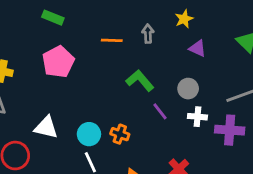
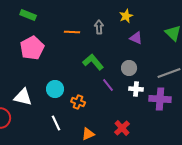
cyan circle: (89, 134) -> (55, 89), moved

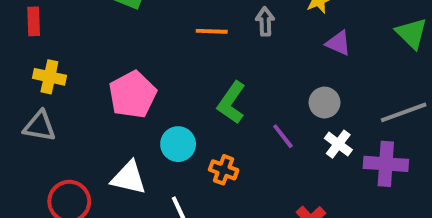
pink pentagon: (32, 48) -> (133, 95), moved
green L-shape: (93, 62) -> (231, 103), moved, turned -105
white cross: (136, 89) -> (338, 144), turned 32
white triangle: (23, 97) -> (129, 178), moved

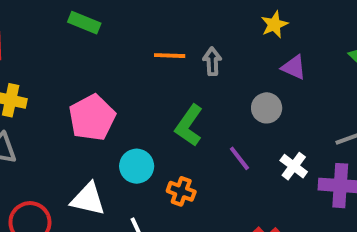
gray arrow: (265, 21) -> (212, 61), moved
gray circle: (324, 103) -> (267, 108), moved

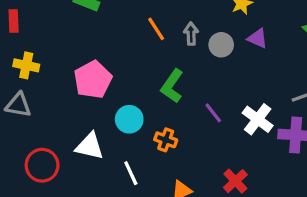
orange line: (170, 56) -> (156, 29), turned 55
gray circle: (267, 108) -> (221, 45), moved
white cross: (294, 166) -> (258, 119), size x1.4

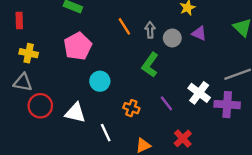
pink pentagon: (93, 80) -> (78, 46), moved
green L-shape: (172, 86) -> (150, 65), moved
purple line: (213, 113) -> (166, 103), moved
cyan circle: (129, 119) -> (100, 81), moved
red circle: (42, 165) -> (40, 106), moved

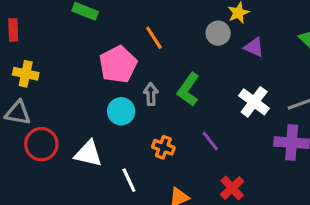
gray arrow: (150, 30) -> (151, 94), moved
gray circle: (172, 38) -> (218, 33), moved
pink pentagon: (78, 46) -> (118, 64), moved
white cross: (199, 93) -> (254, 102), moved

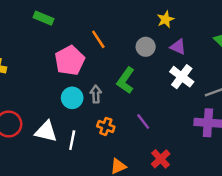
gray circle: (218, 33) -> (146, 47), moved
gray arrow: (151, 94) -> (96, 94), moved
white cross: (254, 102) -> (182, 77), moved
white line: (129, 180) -> (72, 140), moved, turned 36

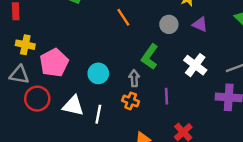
pink pentagon: (70, 60) -> (54, 63), moved
white cross: (182, 77) -> (195, 65), moved
gray arrow: (96, 94) -> (134, 78), moved
purple line: (143, 122) -> (166, 96), turned 35

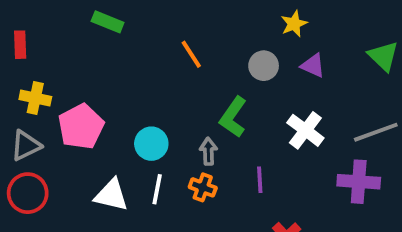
gray triangle: (19, 75) -> (26, 146), turned -36
red circle: (37, 99) -> (28, 193), moved
white line: (98, 114) -> (157, 189), moved

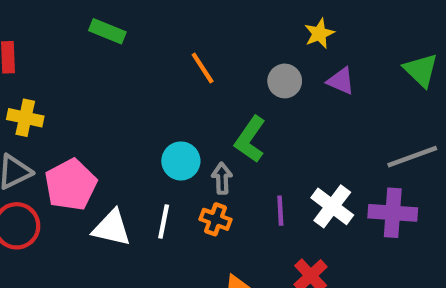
pink pentagon: (81, 127) -> (71, 185), moved
white cross: (305, 130) -> (332, 206), moved
cyan circle: (151, 144) -> (181, 161), moved

